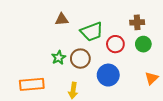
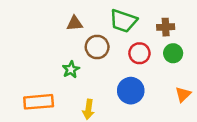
green trapezoid: (92, 32) -> (123, 21), moved, turned 40
brown circle: (80, 59) -> (97, 47), moved

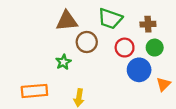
brown triangle: (75, 23) -> (67, 21), size x1.5
blue circle: (131, 91) -> (139, 70), moved

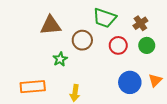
brown triangle: (67, 21) -> (51, 25), moved
brown cross: (148, 24) -> (140, 23), turned -32
blue circle: (139, 70) -> (130, 82), moved

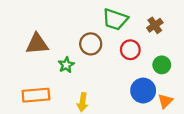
brown triangle: (51, 25) -> (37, 44), moved
green circle: (147, 45) -> (162, 65), moved
orange triangle: (155, 80) -> (165, 101), moved

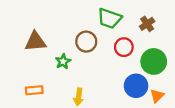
green circle: (162, 65) -> (154, 61), size x1.5
orange rectangle: (36, 95) -> (34, 90), size x0.7

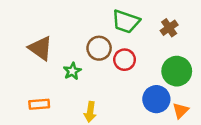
brown triangle: (35, 42) -> (40, 48), turned 40
red circle: (124, 47) -> (125, 60), moved

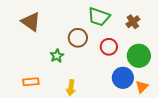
brown triangle: (40, 48) -> (31, 22), moved
red circle: (125, 60) -> (109, 47), moved

